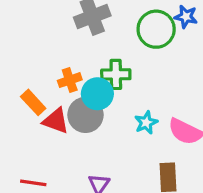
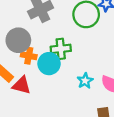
orange cross: (70, 80) -> (29, 56), turned 35
gray circle: (85, 115) -> (18, 40), moved

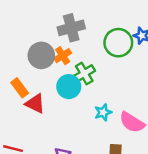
green cross: (61, 49) -> (84, 73), turned -36
orange cross: (29, 56) -> (63, 56), moved, turned 35

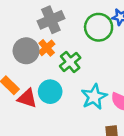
cyan circle: (69, 87) -> (50, 92), moved
cyan star: (103, 112) -> (94, 97), size x1.5

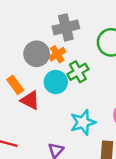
cyan circle: (50, 92) -> (56, 82), moved
cyan star: (94, 97) -> (83, 122), moved

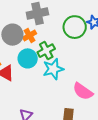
cyan star: (83, 122) -> (53, 69), moved

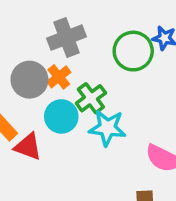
cyan star: (53, 69) -> (107, 128), turned 30

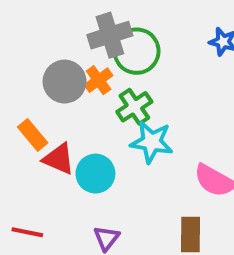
green circle: (133, 51) -> (137, 51), moved
cyan circle: (61, 116) -> (95, 174), moved

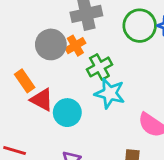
green circle: (137, 51) -> (140, 26), moved

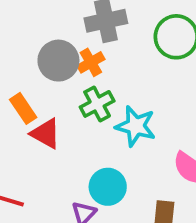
green cross: (99, 67) -> (97, 104), moved
cyan circle: (67, 113) -> (108, 187), moved

